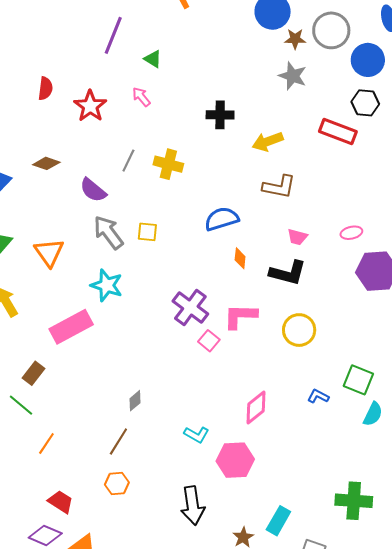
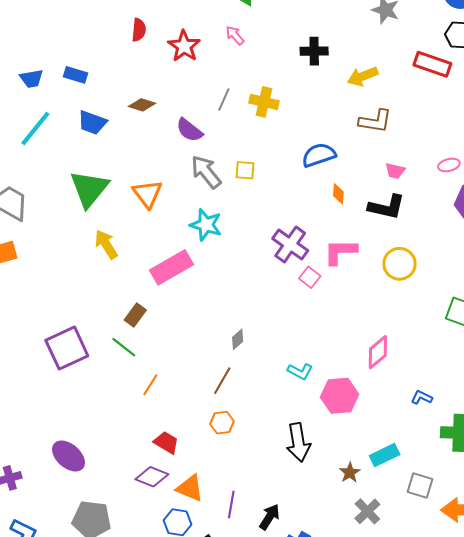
blue L-shape: (318, 396) -> (422, 397), moved
pink diamond: (256, 407) -> (378, 352), moved
cyan rectangle: (278, 521) -> (385, 455), turned 36

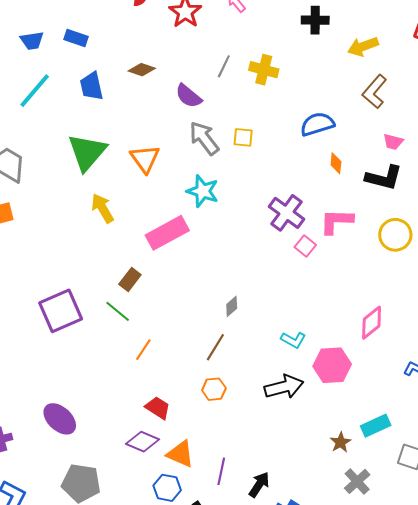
brown L-shape: (375, 121) -> (375, 92), turned 120
blue trapezoid: (92, 123) -> (92, 86), turned 56
black arrow: (298, 442) -> (284, 387), moved, turned -96

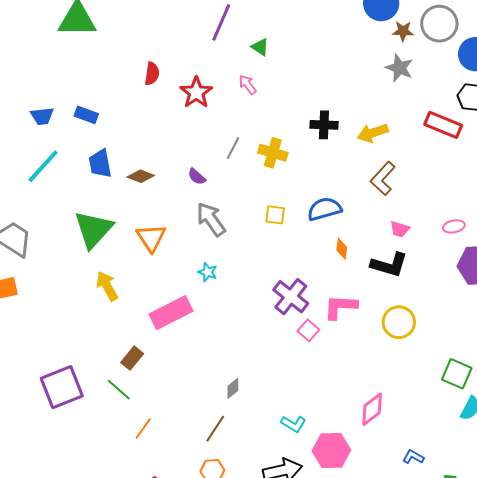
black cross: (315, 20) -> (324, 125), moved
brown diamond: (142, 70) -> (141, 176), moved
purple semicircle: (189, 96) -> (197, 177), size x0.7
yellow square: (243, 137) -> (275, 215), moved
cyan star: (203, 191) -> (208, 272), size x0.6

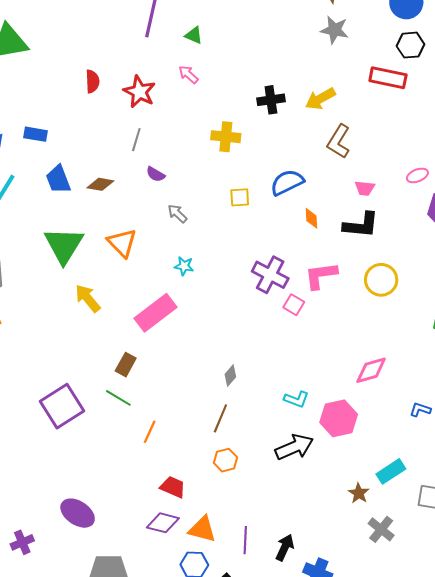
gray line: (233, 148) -> (136, 140), moved
gray arrow: (211, 219) -> (177, 214), size x0.6
pink diamond: (372, 409) -> (371, 370), turned 32

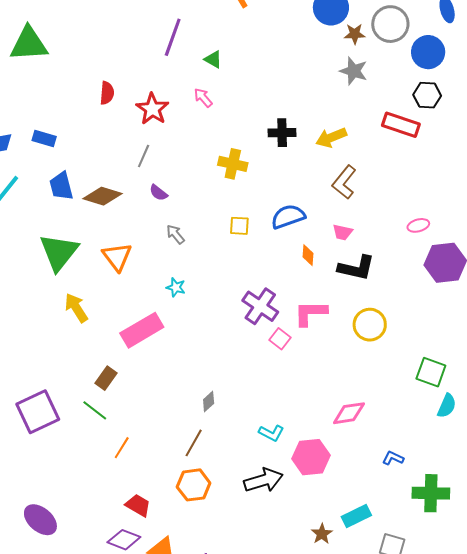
brown diamond: (100, 184) -> (103, 196), size x1.4
pink trapezoid: (365, 188) -> (342, 232), moved
orange hexagon: (225, 460) -> (194, 485), size x1.4

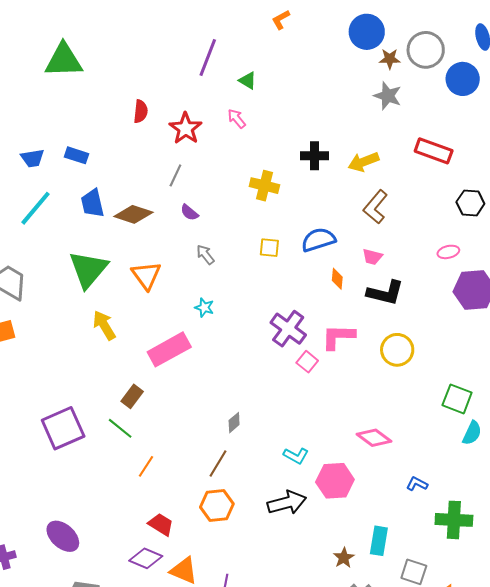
black hexagon: (427, 95) -> (470, 203), moved
pink diamond: (349, 413) -> (374, 438), turned 44
cyan rectangle: (356, 516) -> (379, 541), turned -56

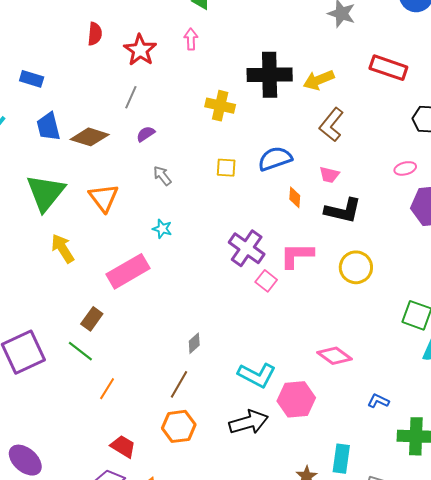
pink arrow: (237, 119) -> (191, 39), turned 40
black cross: (315, 156) -> (270, 75), size x1.6
purple semicircle: (189, 212) -> (146, 134), turned 108
cyan L-shape: (296, 456) -> (257, 375), size x1.5

